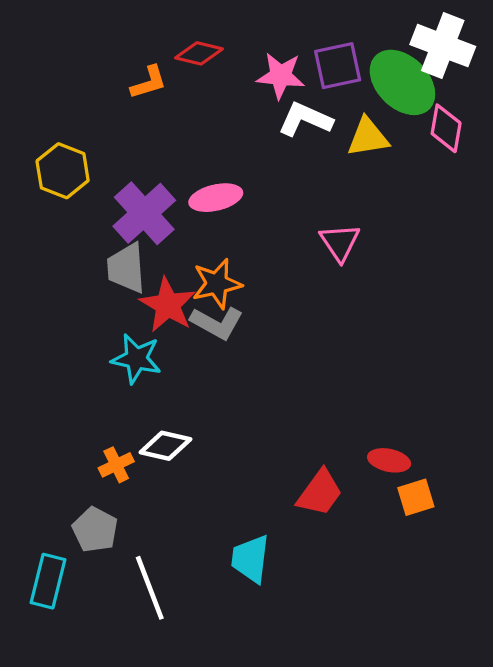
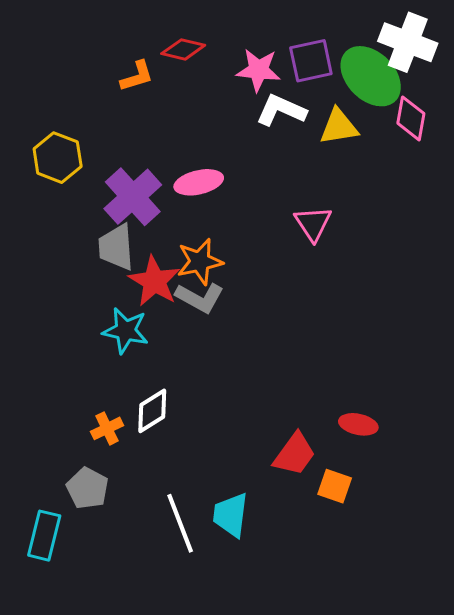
white diamond: (165, 446) -> (152, 411), turned -45
orange square: (416, 497) -> (335, 486), moved, turned 36
white line: (150, 588) -> (180, 523), moved

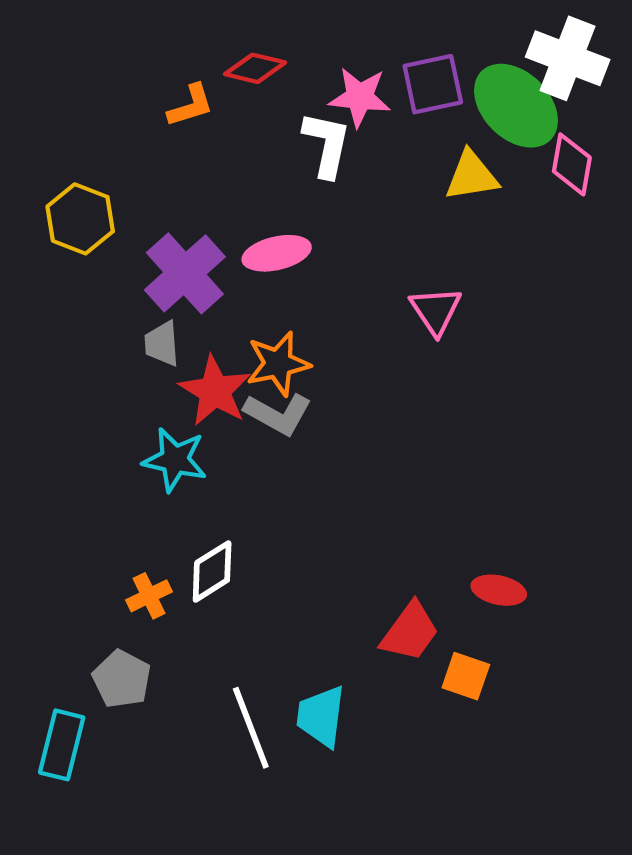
white L-shape: (281, 110) -> (327, 144), moved, turned 78
gray trapezoid: (116, 247) -> (162, 344), size x0.7

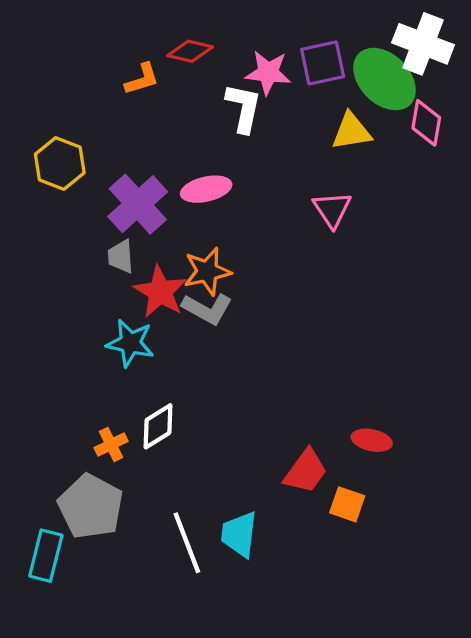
pink triangle: (436, 311) -> (332, 209), moved
gray pentagon: (122, 679) -> (91, 506), size x1.5

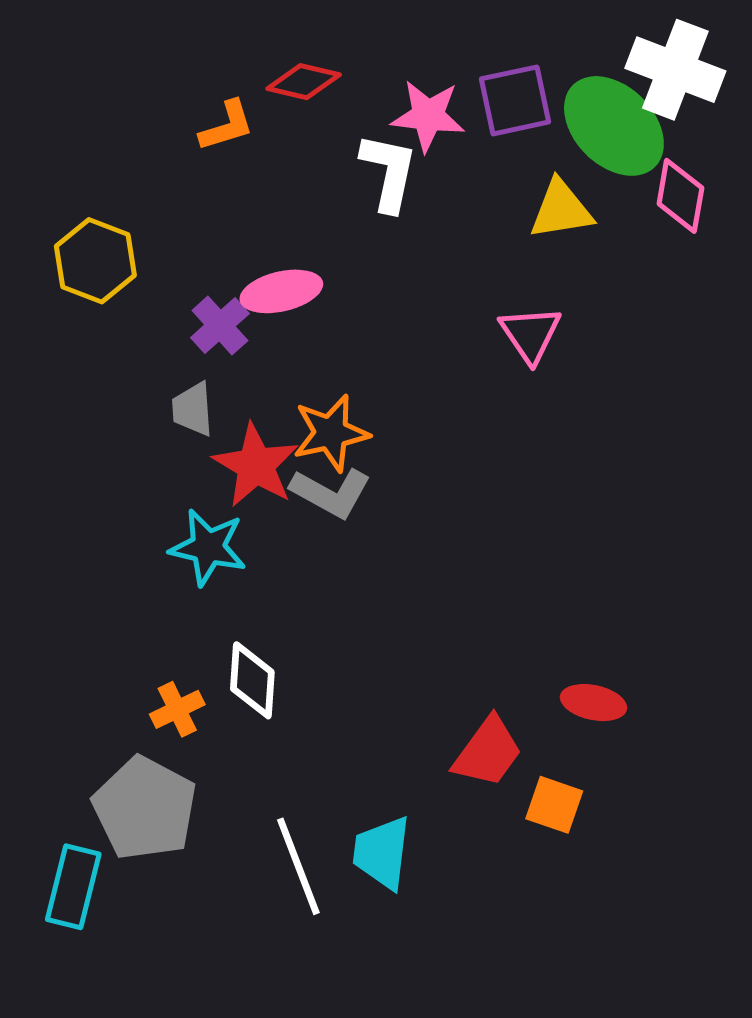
pink ellipse: (206, 189) -> (281, 291), moved
purple cross: (138, 204) -> (220, 326), size x0.6
white diamond: (158, 426) -> (252, 680), turned -54

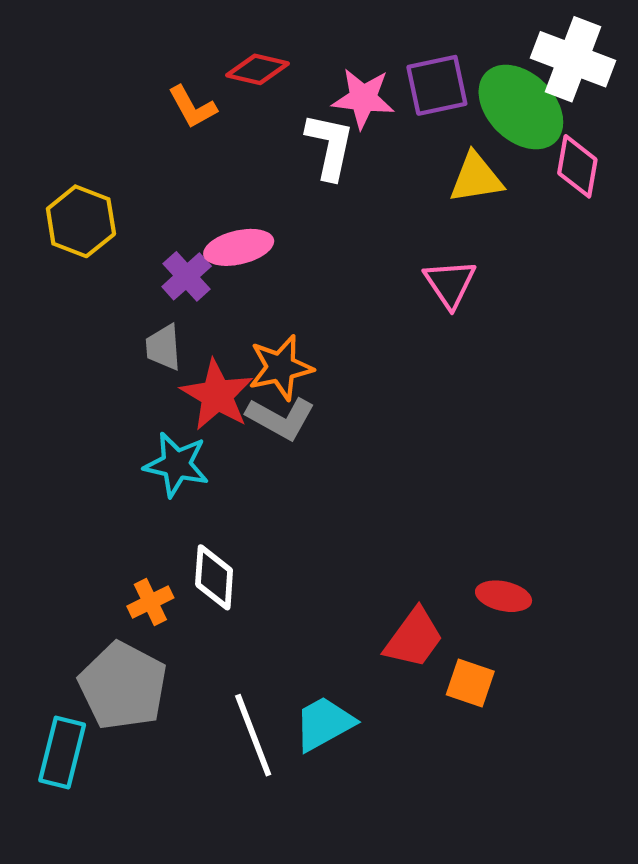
orange L-shape: (227, 126) -> (192, 107), turned 78
cyan trapezoid: (382, 853) -> (324, 724), turned 54

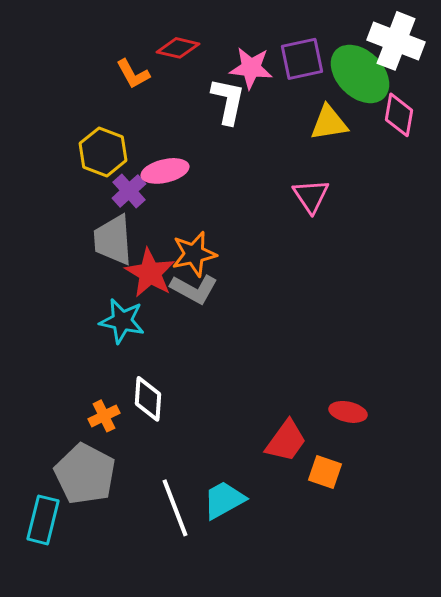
yellow hexagon: (81, 221) -> (103, 152), moved
gray trapezoid: (163, 347) -> (113, 240), size x1.6

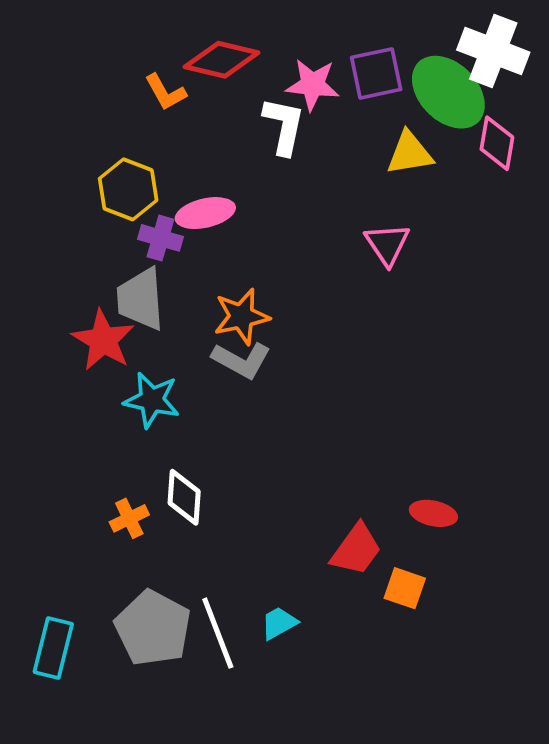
red diamond: (178, 48) -> (222, 60), size x1.4
purple cross: (129, 191) -> (160, 238), turned -32
red star: (150, 273) -> (103, 340), moved
gray pentagon: (85, 474) -> (153, 628), moved
cyan trapezoid: (224, 500) -> (279, 623), size x0.7

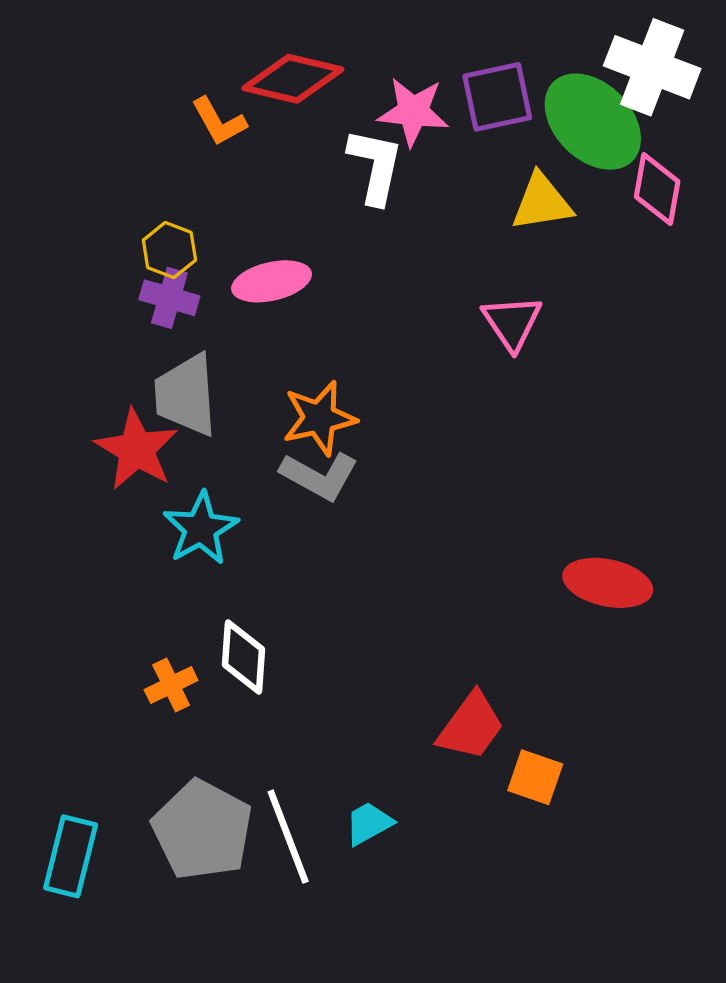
yellow hexagon: (128, 189) -> (169, 250), size x0.7
purple cross: (160, 238) -> (169, 298), moved
cyan star: (152, 400) -> (201, 528), turned 30
red ellipse: (433, 513) -> (608, 583), moved, size x1.4

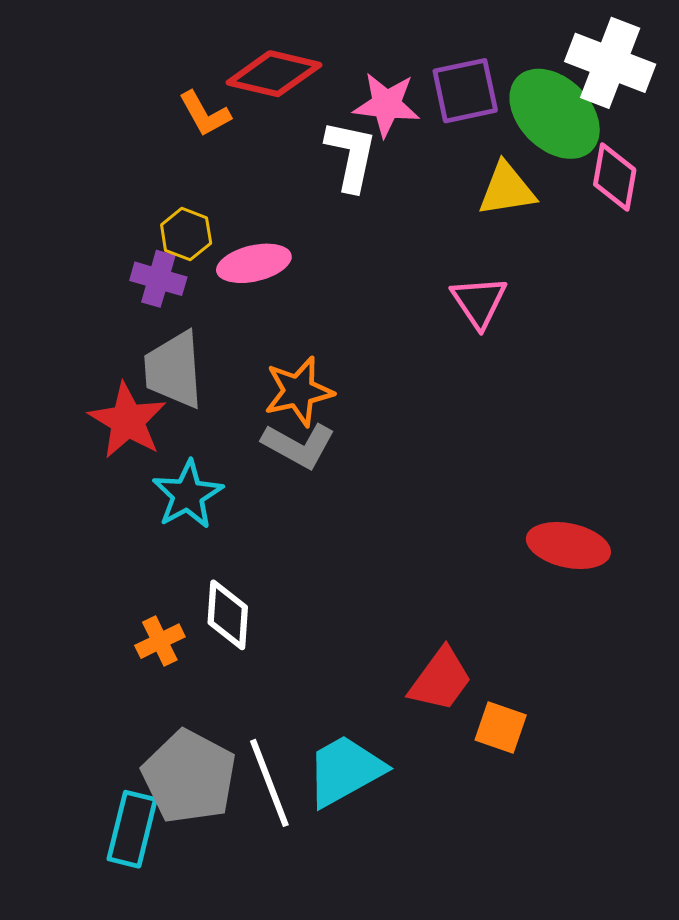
yellow hexagon: (169, 250) -> (186, 234), moved
cyan trapezoid: (369, 823) -> (345, 771), size x1.8
cyan rectangle: (71, 856) -> (132, 829), moved

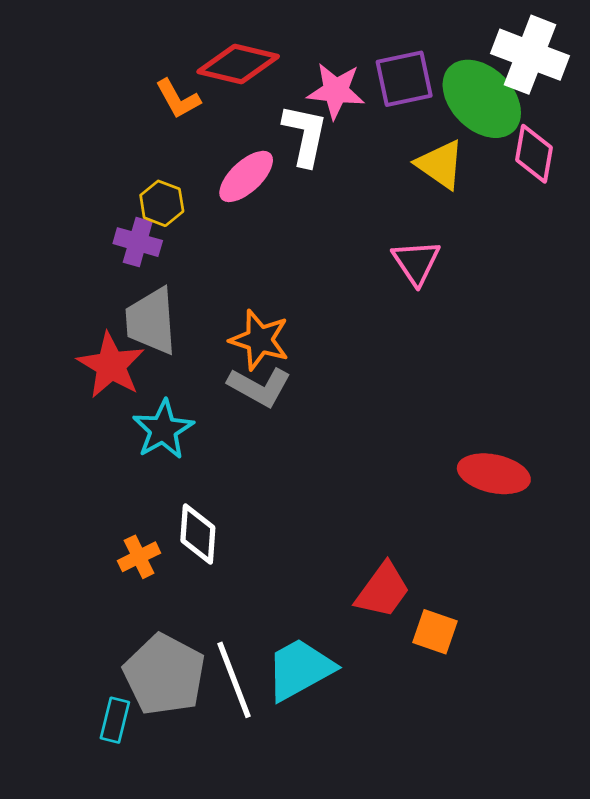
yellow triangle: (507, 189) -> (440, 164), turned 44
pink ellipse: (254, 263) -> (246, 176), moved, turned -30
orange star: (299, 391) -> (260, 340), turned 30
cyan rectangle: (132, 829) -> (115, 720), size x0.7

